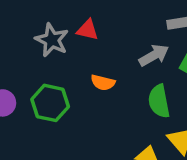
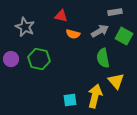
gray star: (52, 40) -> (25, 27), moved
orange semicircle: (103, 83) -> (73, 34), moved

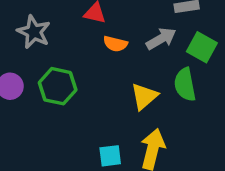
green semicircle: (103, 58) -> (185, 85), moved
yellow triangle: (116, 81) -> (144, 96), moved, turned 30

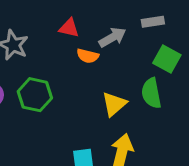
gray arrow: (161, 39) -> (113, 37), moved

